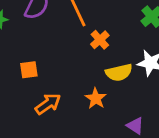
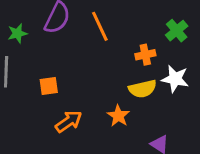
orange cross: (100, 40) -> (145, 55), moved, turned 30

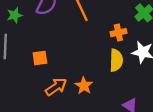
yellow semicircle: (143, 89) -> (116, 60), turned -75
orange star: (118, 116) -> (84, 86), moved

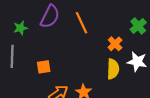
orange cross: (118, 33) -> (115, 44), turned -32

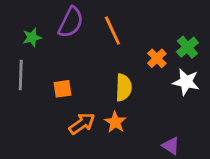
green cross: (138, 26) -> (187, 47), moved
yellow semicircle: (113, 69) -> (124, 87), moved

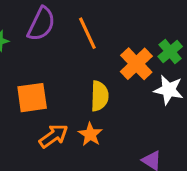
orange cross: (157, 58) -> (136, 64), size x1.5
orange square: (62, 89) -> (32, 98), size x1.5

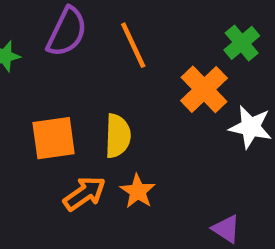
green cross: (170, 52) -> (242, 43), moved
yellow semicircle: (100, 96) -> (118, 136), moved

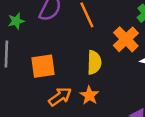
yellow semicircle: (118, 136) -> (94, 62), moved

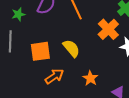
yellow semicircle: (94, 62) -> (71, 48), moved, turned -42
orange star: (89, 95) -> (90, 78), moved

